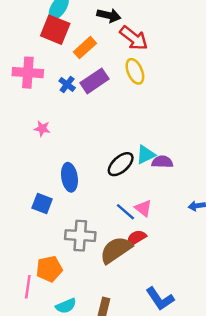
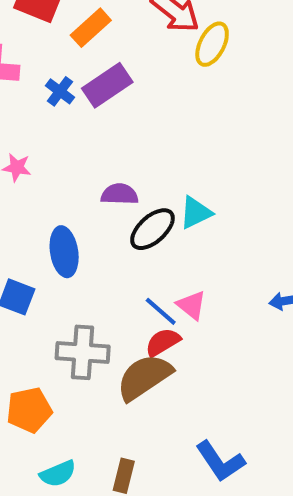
yellow ellipse: (135, 71) -> (212, 44), moved, turned 50
purple semicircle: (162, 162) -> (120, 194), moved
red semicircle: (136, 238) -> (163, 342), moved

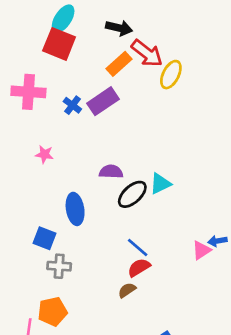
orange rectangle: (91, 28) -> (119, 64), moved
pink triangle: (192, 305) -> (202, 250), moved, turned 48
gray cross: (83, 352) -> (59, 266), moved, size x0.7
brown semicircle: (144, 377) -> (127, 290), size x0.5

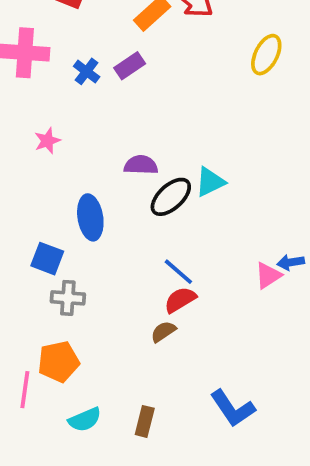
yellow ellipse: (171, 75) -> (266, 55), moved
purple rectangle: (103, 101) -> (130, 66), size x0.7
pink star: (44, 154) -> (47, 141), turned -30

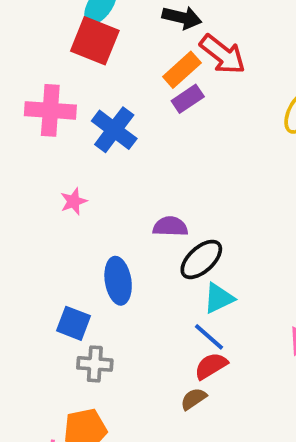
purple rectangle: (130, 66) -> (188, 99), moved
blue cross: (87, 71) -> (114, 130), size x1.6
cyan triangle: (210, 182) -> (219, 298), moved

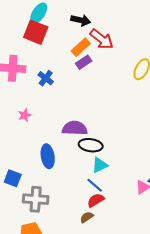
blue cross: (114, 130) -> (46, 78), size x0.7
purple semicircle: (170, 227) -> (75, 128), size x1.4
black ellipse: (201, 259) -> (91, 145), turned 50
blue square: (74, 323) -> (13, 178), moved
gray cross: (95, 364) -> (36, 199), size x1.4

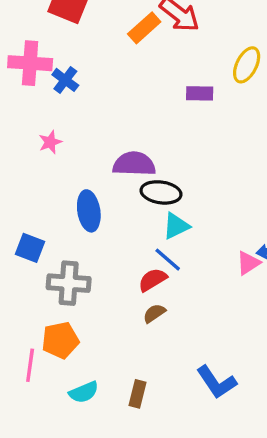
purple rectangle: (84, 62) -> (200, 93), moved, turned 35
blue cross: (46, 78) -> (65, 80), moved
red semicircle: (96, 200) -> (153, 280), moved

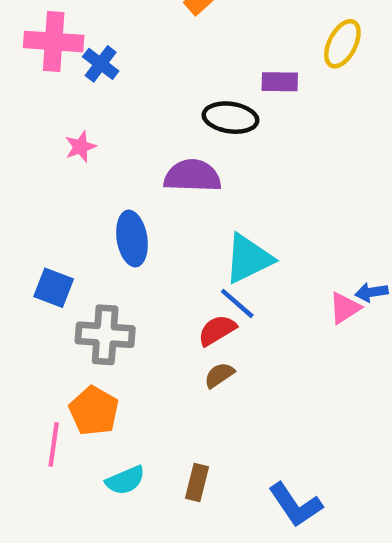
black ellipse: (161, 192) -> (230, 118), moved
cyan triangle: (176, 226) -> (248, 259), size x1.4
orange pentagon: (60, 340) -> (94, 411), turned -30
blue L-shape: (216, 382) -> (295, 505), moved

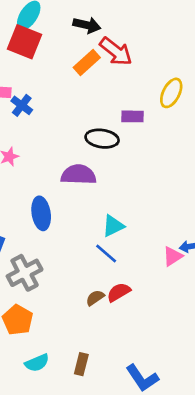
cyan triangle: (248, 259) -> (113, 226), size x0.7
red semicircle: (217, 330) -> (119, 292), moved
gray cross: (105, 335) -> (25, 273), turned -32

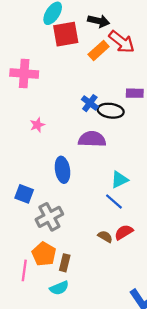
red square: (25, 42) -> (66, 34), moved, turned -32
blue cross: (22, 105) -> (90, 103), moved
brown semicircle: (95, 298) -> (105, 237), turned 64
brown rectangle: (81, 364) -> (65, 263), moved

